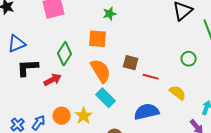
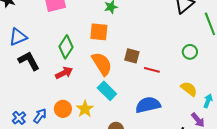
black L-shape: (28, 68) -> (29, 61), turned 65
red arrow: (53, 80) -> (64, 73), moved
yellow semicircle: (178, 93) -> (189, 89), moved

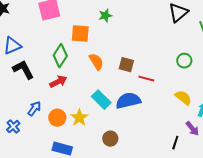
orange square: (99, 32) -> (80, 34), moved
orange semicircle: (102, 64) -> (96, 62), moved, size x0.7
blue semicircle: (148, 105) -> (128, 101), moved
blue arrow: (40, 116) -> (34, 109), moved

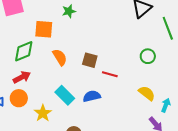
green diamond: (60, 56) -> (24, 51), turned 35
blue semicircle: (128, 101) -> (92, 96), size x0.7
orange circle: (57, 118) -> (19, 98), moved

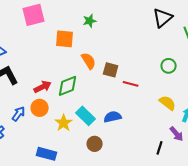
green diamond: (24, 51) -> (68, 86), moved
orange semicircle: (60, 57) -> (89, 61), moved
cyan rectangle: (65, 95) -> (86, 116), moved
blue semicircle: (92, 96) -> (113, 117), moved

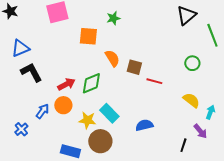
blue semicircle: (113, 117) -> (144, 125), moved
yellow star: (64, 123) -> (87, 120), turned -30
brown circle: (95, 144) -> (100, 141), moved, size x1.5

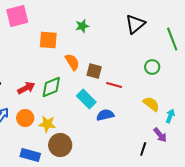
black triangle: (186, 15) -> (135, 24), moved
green star: (113, 18) -> (82, 26), moved
orange circle: (63, 105) -> (25, 118), moved
cyan rectangle: (109, 113) -> (86, 99), moved
blue semicircle: (144, 125) -> (105, 115), moved

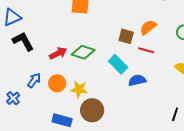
orange semicircle: (72, 62) -> (148, 27), moved, turned -96
green diamond: (51, 87) -> (83, 52), turned 40

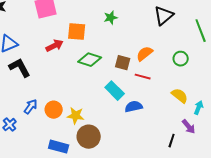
green diamond: (83, 52) -> (90, 60), moved
red arrow: (58, 53) -> (55, 46), moved

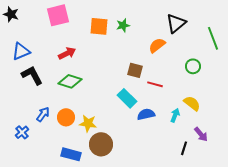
orange square: (77, 32) -> (99, 26), moved
orange semicircle: (145, 54) -> (157, 45), moved
green diamond: (90, 60) -> (70, 81), moved
cyan arrow: (199, 108) -> (175, 115), moved

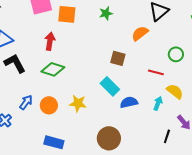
orange square: (99, 26) -> (67, 14), moved
red arrow: (67, 53) -> (50, 41), turned -54
red line: (155, 84) -> (156, 72), moved
yellow star: (88, 123) -> (78, 103), moved
brown circle: (101, 144) -> (109, 138), moved

